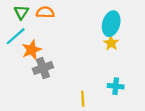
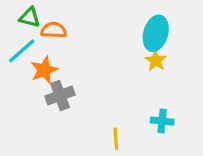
green triangle: (21, 12) -> (30, 17), turned -49
orange semicircle: (45, 12) -> (54, 30), moved

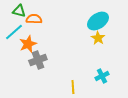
cyan ellipse: (156, 33) -> (98, 21), turned 40
cyan cross: (162, 121) -> (102, 76), turned -32

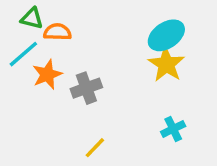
yellow star: (98, 38) -> (166, 64), size x1.5
gray cross: (38, 60) -> (86, 88), moved
yellow line: (73, 87) -> (95, 148), moved, turned 48

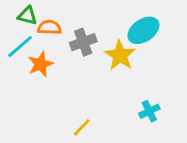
yellow star: (166, 64) -> (120, 55), moved
gray cross: (86, 88) -> (83, 42), moved

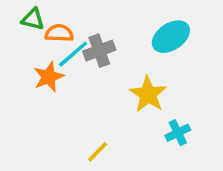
cyan line: (20, 47) -> (73, 54), moved
yellow star: (120, 55) -> (148, 94), moved

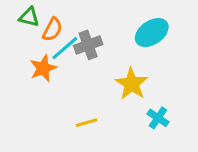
orange semicircle: (59, 33) -> (52, 29), turned 115
cyan cross: (178, 133) -> (158, 118), turned -30
yellow line: (98, 152) -> (87, 123), moved, turned 30

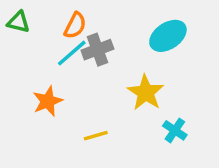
green triangle: (29, 17) -> (18, 22), moved
orange semicircle: (52, 29) -> (75, 26), moved
orange star: (43, 68) -> (48, 101), moved

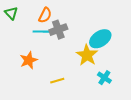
green triangle: (18, 22) -> (11, 13), turned 32
cyan ellipse: (168, 36) -> (100, 39), moved
cyan line: (72, 53) -> (43, 32), turned 42

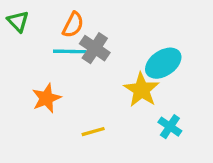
gray cross: (58, 30) -> (95, 48), turned -36

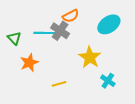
green triangle: (18, 21) -> (14, 38), moved
orange semicircle: (73, 25) -> (71, 16), moved, turned 35
cyan ellipse: (163, 63) -> (109, 24), moved

